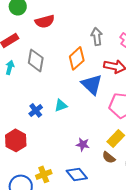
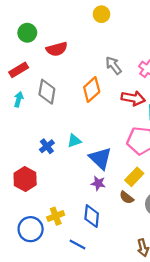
gray arrow: (97, 36) -> (113, 65), turned -30
blue triangle: (92, 84) -> (100, 158), moved
blue diamond: (77, 174) -> (92, 216), turned 45

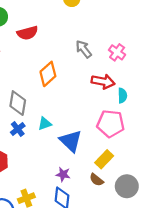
orange diamond: (92, 89) -> (48, 74), moved
gray diamond: (47, 92) -> (18, 103), moved
purple star: (98, 183) -> (63, 174), moved

